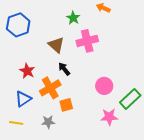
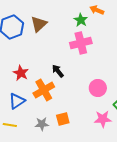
green star: (73, 18) -> (81, 20), moved
brown triangle: (56, 45) -> (39, 24), moved, turned 36
orange square: (66, 105) -> (63, 119), moved

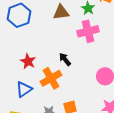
brown triangle: (39, 24) -> (61, 12), moved, turned 36

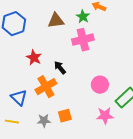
red star: (28, 61) -> (34, 58), moved
blue triangle: (24, 89) -> (19, 98), turned -42

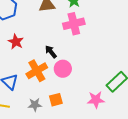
red star: (34, 58) -> (16, 42), moved
pink circle: (100, 85) -> (63, 69), moved

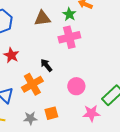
pink circle: (63, 69) -> (76, 86), moved

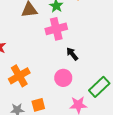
black arrow: (46, 65) -> (72, 54), moved

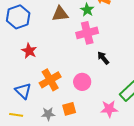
pink circle: (63, 78) -> (82, 82), moved

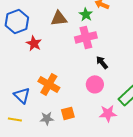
red star: (29, 51) -> (34, 43), moved
orange cross: (50, 80) -> (49, 84), turned -30
pink circle: (82, 82) -> (95, 84), moved

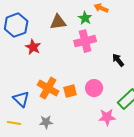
black arrow: (102, 62) -> (118, 60), moved
orange square: (68, 113) -> (70, 91), moved

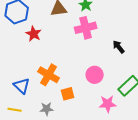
orange square: (70, 91) -> (68, 94), moved

